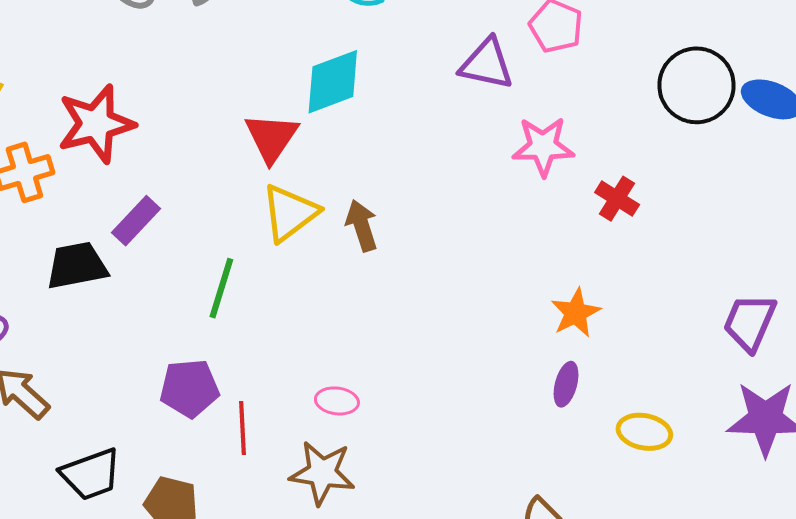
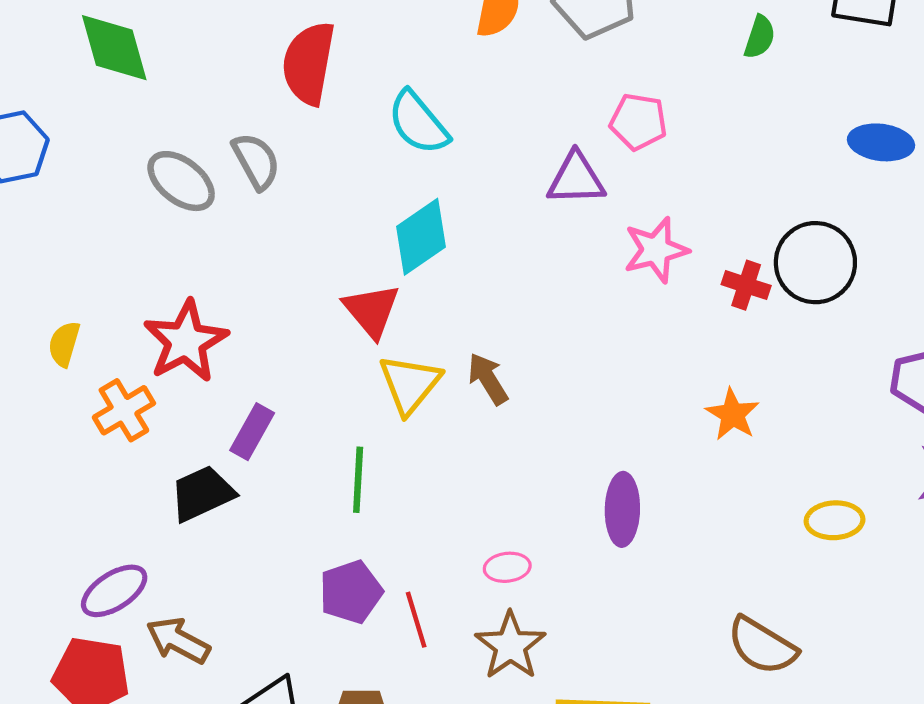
black circle: (697, 85) -> (815, 263), moved
purple ellipse: (566, 384) -> (622, 509), moved, size x1.5
brown star: (322, 473) -> (510, 646), turned -30

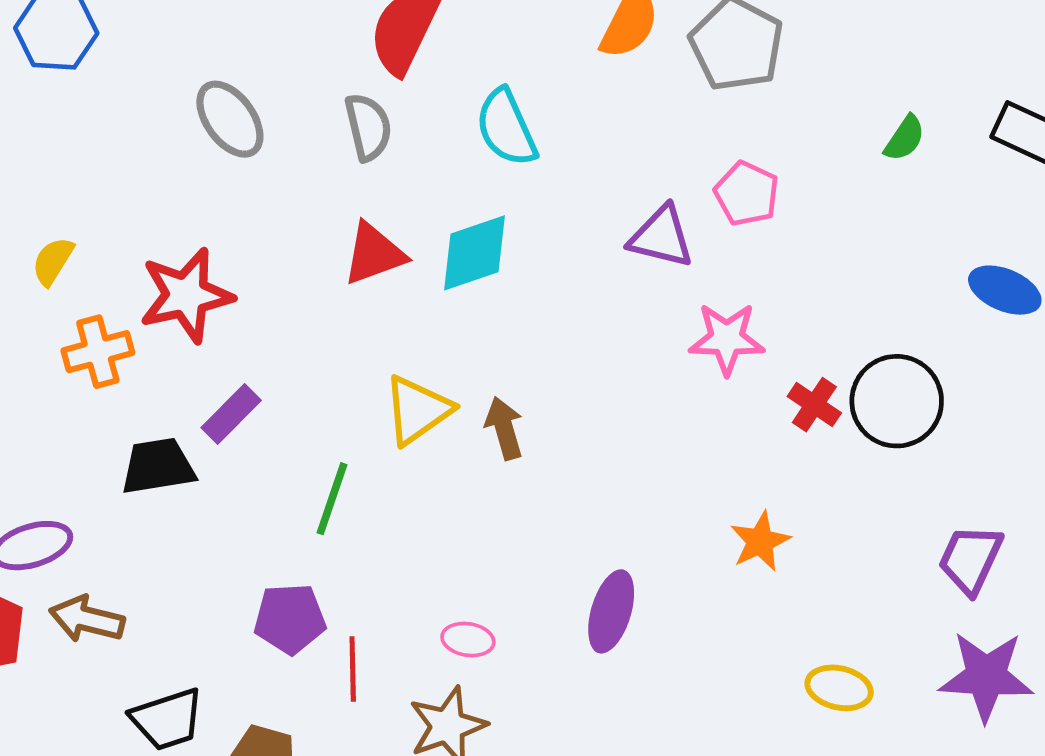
gray semicircle: (256, 161) -> (368, 127), moved
red triangle: (372, 310) -> (374, 254), moved, turned 34
brown arrow: (178, 640) -> (87, 619), turned -30

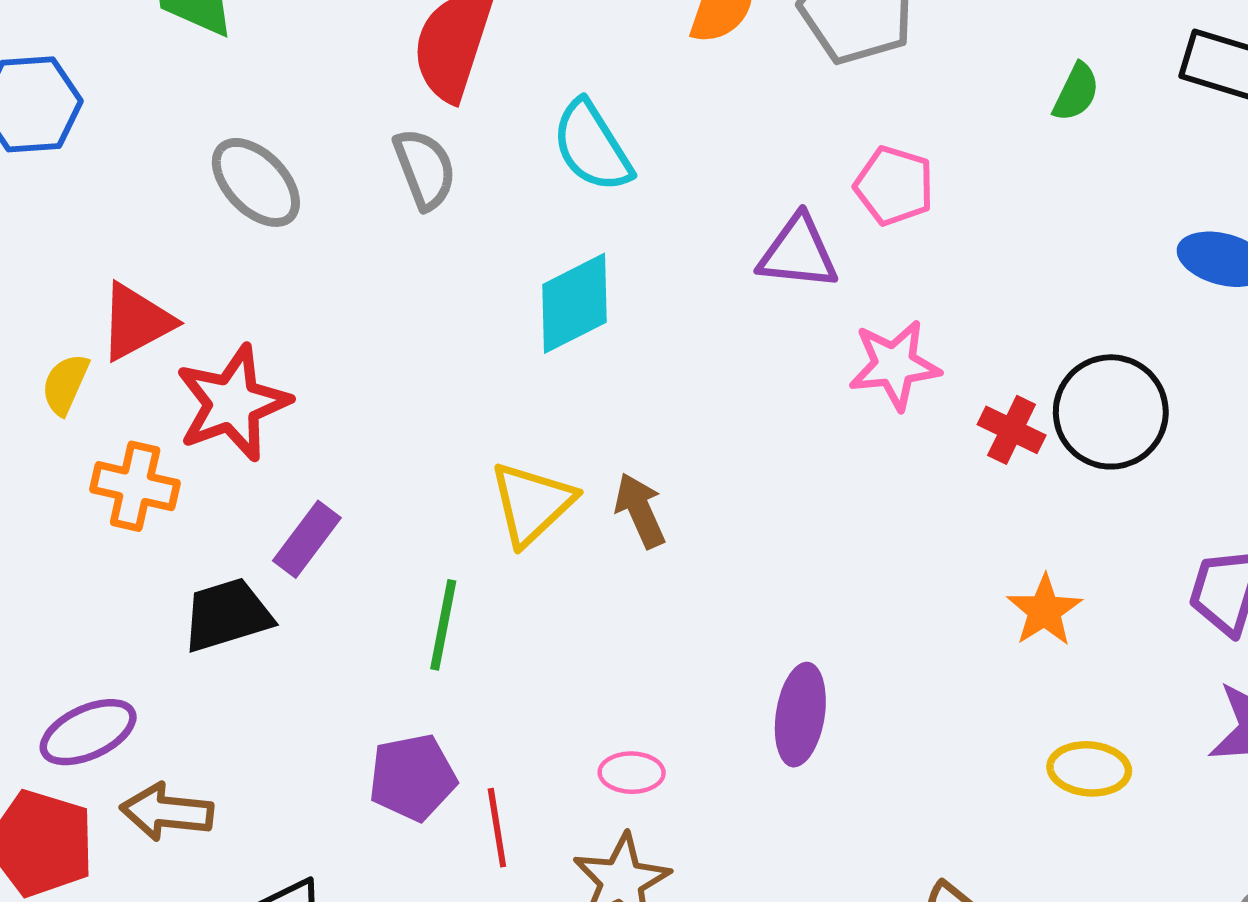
red triangle: (374, 254) -> (136, 322), moved
orange cross: (98, 352) -> (135, 486), turned 36
orange star: (760, 541) -> (1044, 611), moved

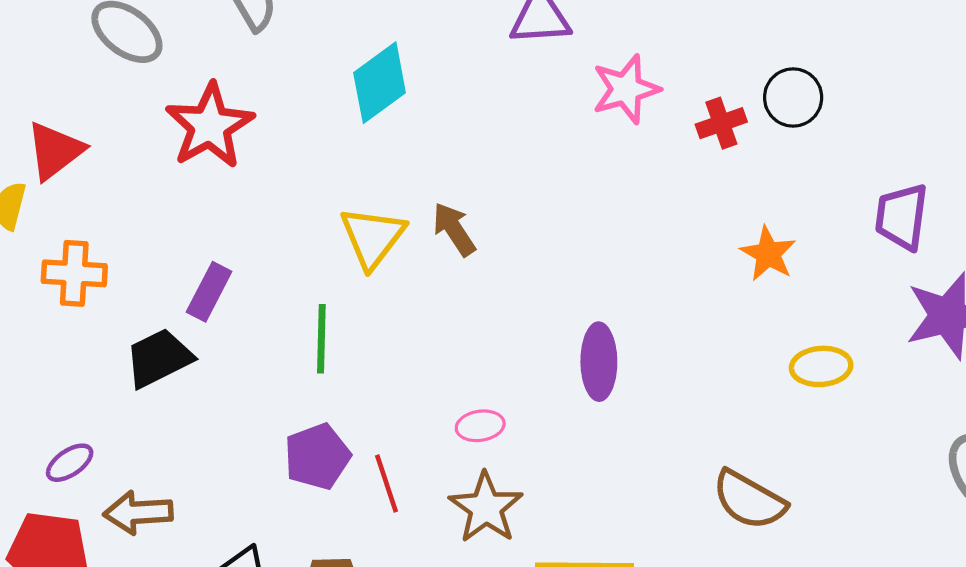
red star: (233, 403) -> (210, 126), moved
black circle: (1111, 412) -> (793, 97), size x0.7
red cross: (1012, 430) -> (721, 123), turned -36
purple ellipse: (88, 732) -> (70, 463), size x0.7

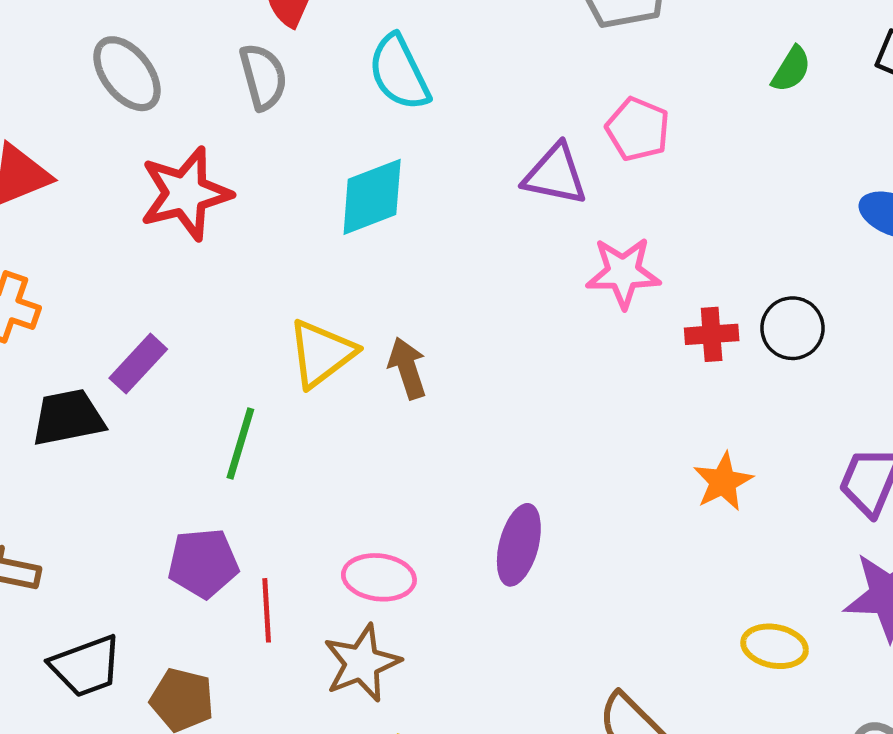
yellow ellipse: (821, 366) -> (775, 646), moved
pink ellipse: (480, 426) -> (379, 577), size x1.4

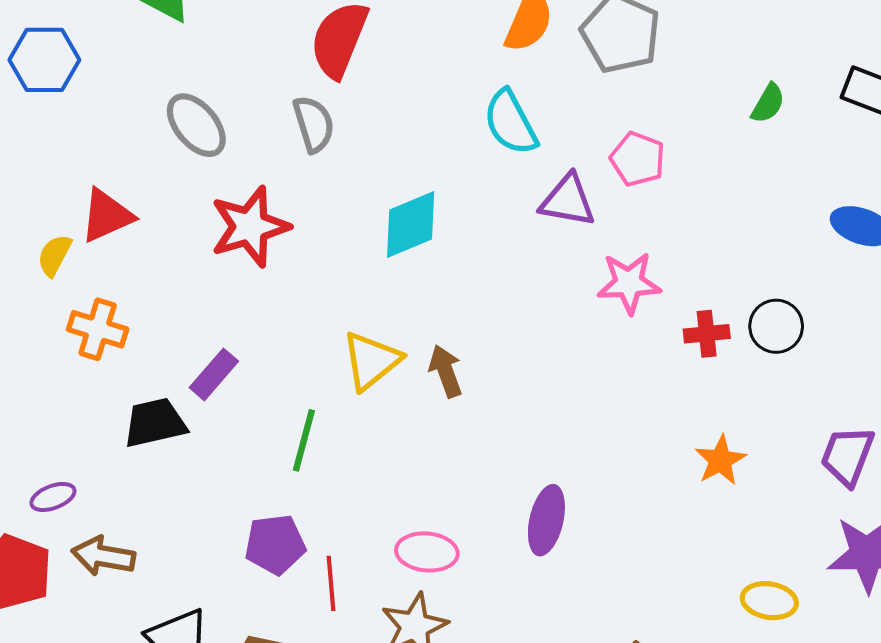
cyan semicircle: (399, 73) -> (510, 122), moved

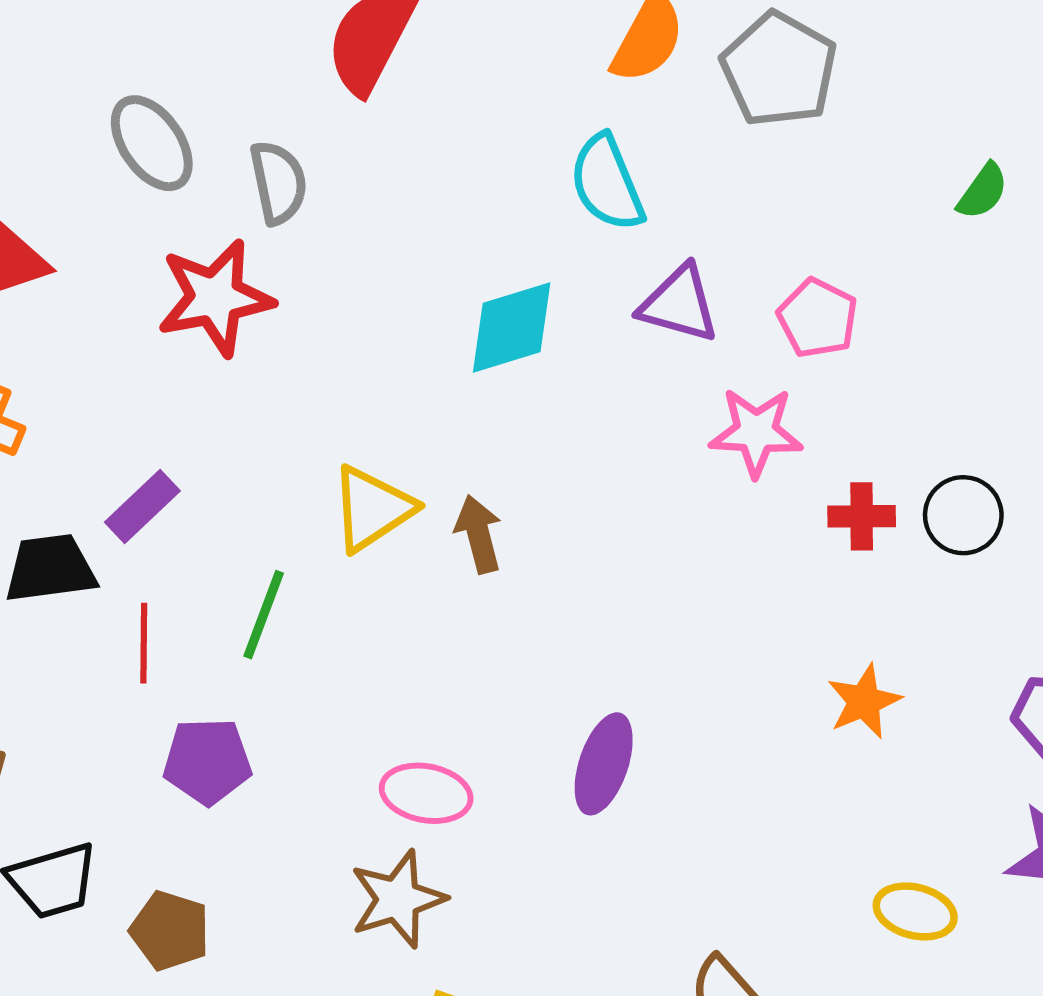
gray semicircle: (314, 124) -> (278, 182), moved
pink pentagon: (638, 159) -> (818, 318), moved
cyan diamond: (411, 225) -> (512, 328), moved
red line: (331, 583) -> (144, 643), moved

